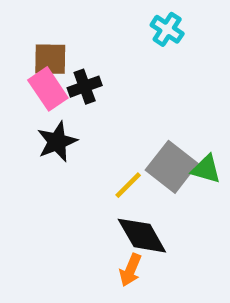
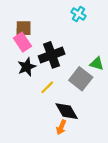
black cross: (85, 87) -> (52, 55), moved, size x1.6
green triangle: (206, 169) -> (97, 64), moved
yellow line: (128, 185) -> (47, 87), moved

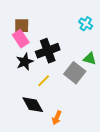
cyan cross: (79, 14) -> (86, 24), moved
black diamond: (67, 111) -> (33, 105), moved

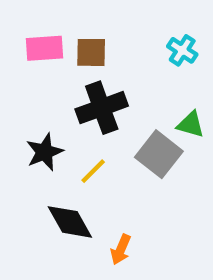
brown square: (22, 26) -> (91, 52), moved
pink rectangle: (21, 39) -> (44, 48), moved, turned -60
black star: (25, 62) -> (44, 152), moved

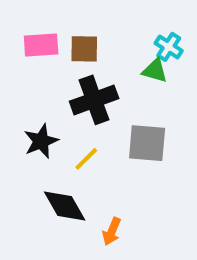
green triangle: (191, 125) -> (155, 70), moved
gray square: (159, 154) -> (147, 143), turned -33

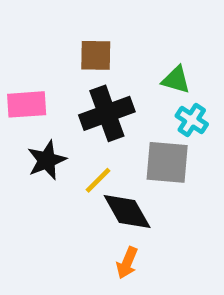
pink rectangle: (41, 45) -> (27, 104), moved
cyan cross: (169, 47) -> (192, 120), moved
black diamond: (65, 206) -> (127, 211), moved

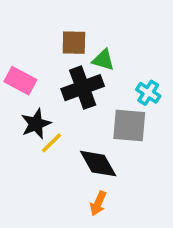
green triangle: (176, 80) -> (103, 60), moved
pink rectangle: (27, 104) -> (20, 81), turned 32
yellow line: (98, 180) -> (51, 143), moved

